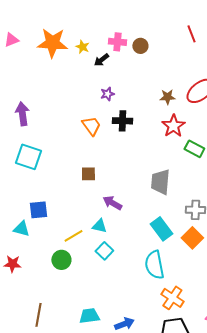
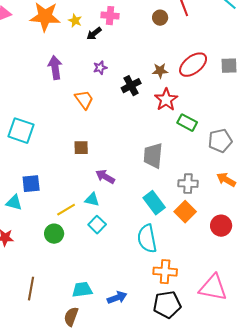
brown circle: (140, 46) -> (160, 18), moved
purple arrow: (22, 114) -> (55, 68), moved
black cross: (122, 121) -> (131, 86), moved, turned -30
orange cross: (172, 298) -> (165, 272), turned -30

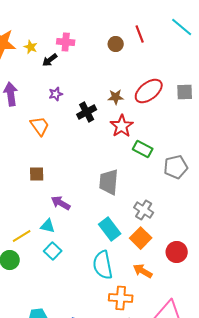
orange arrow: (226, 180) -> (143, 271), moved
gray cross: (188, 184) -> (144, 210), turned 30

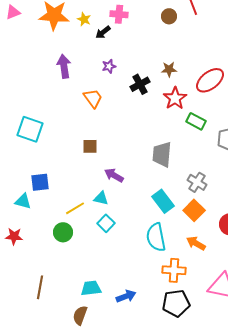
red ellipse: (149, 91) -> (210, 80), moved

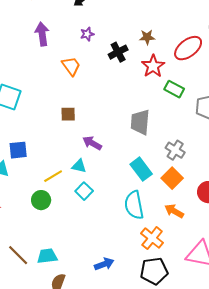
orange cross: (174, 270) -> (152, 238), turned 35
brown line: (40, 287) -> (18, 255), turned -55
cyan trapezoid: (91, 288) -> (47, 256), moved

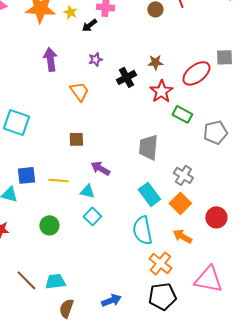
yellow line: (53, 176) -> (58, 180), moved, turned 36
blue arrow: (104, 264) -> (111, 300), moved

